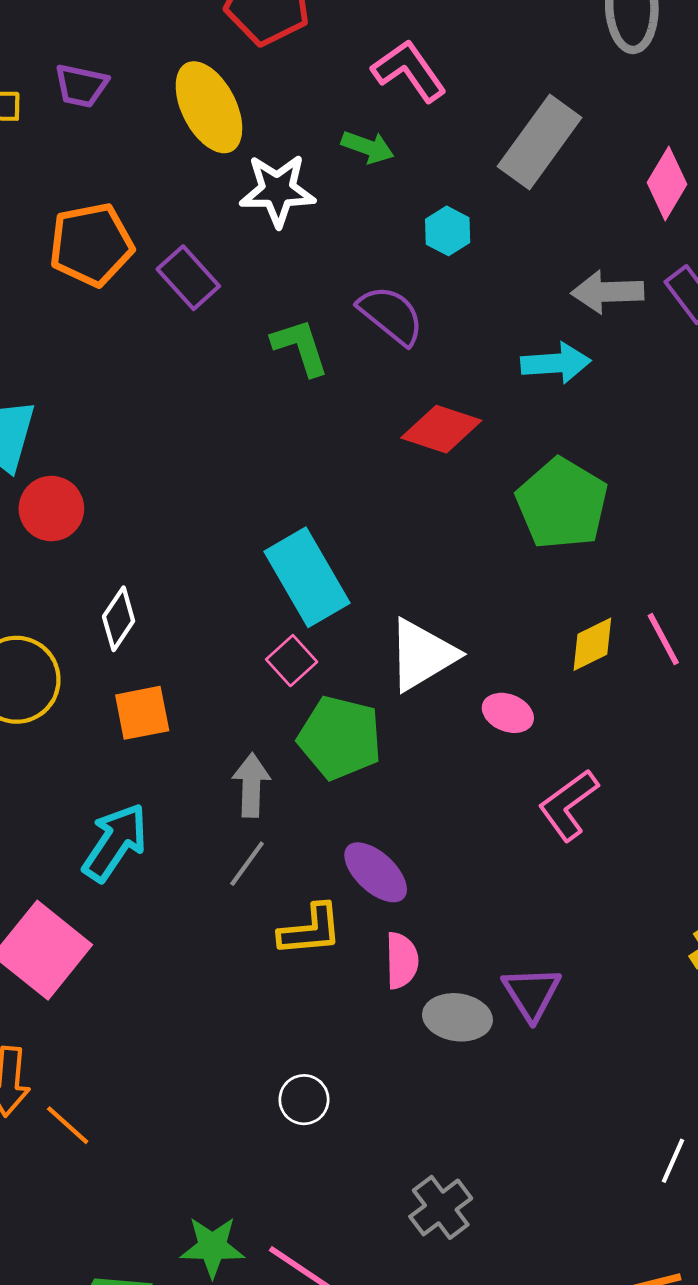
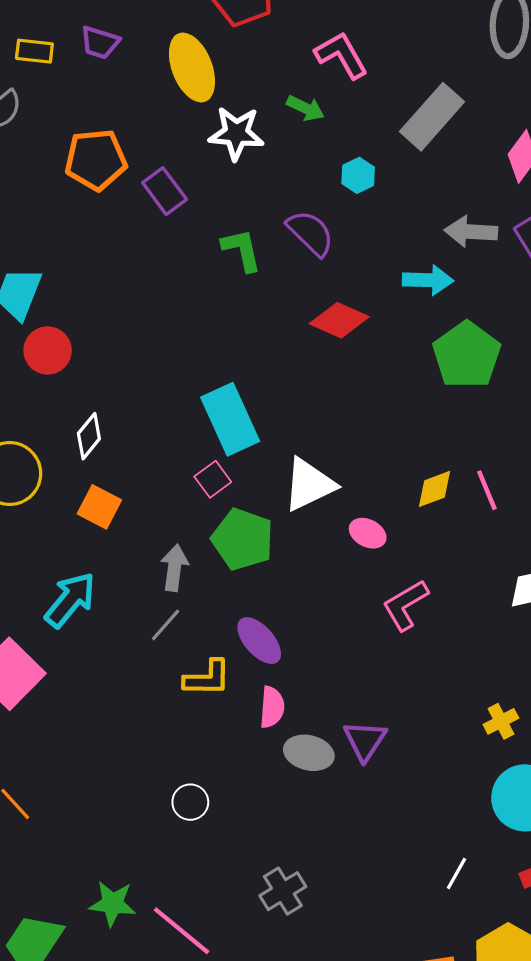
green pentagon: (562, 504) -> (467, 355), moved
orange square: (142, 713) -> (99, 507), turned 33

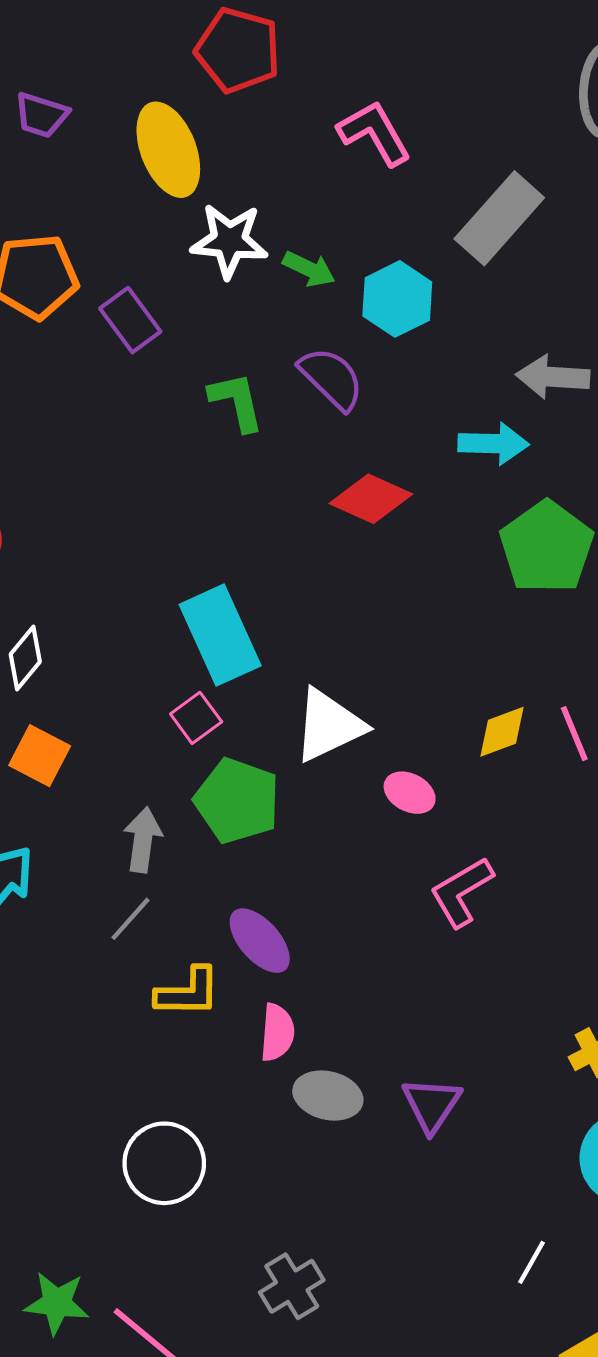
green arrow: (306, 108) -> (309, 269), moved
cyan hexagon: (358, 175) -> (397, 299), size x1.5
purple triangle: (365, 741) -> (432, 1105), moved
white circle: (190, 802) -> (164, 1163), size x1.6

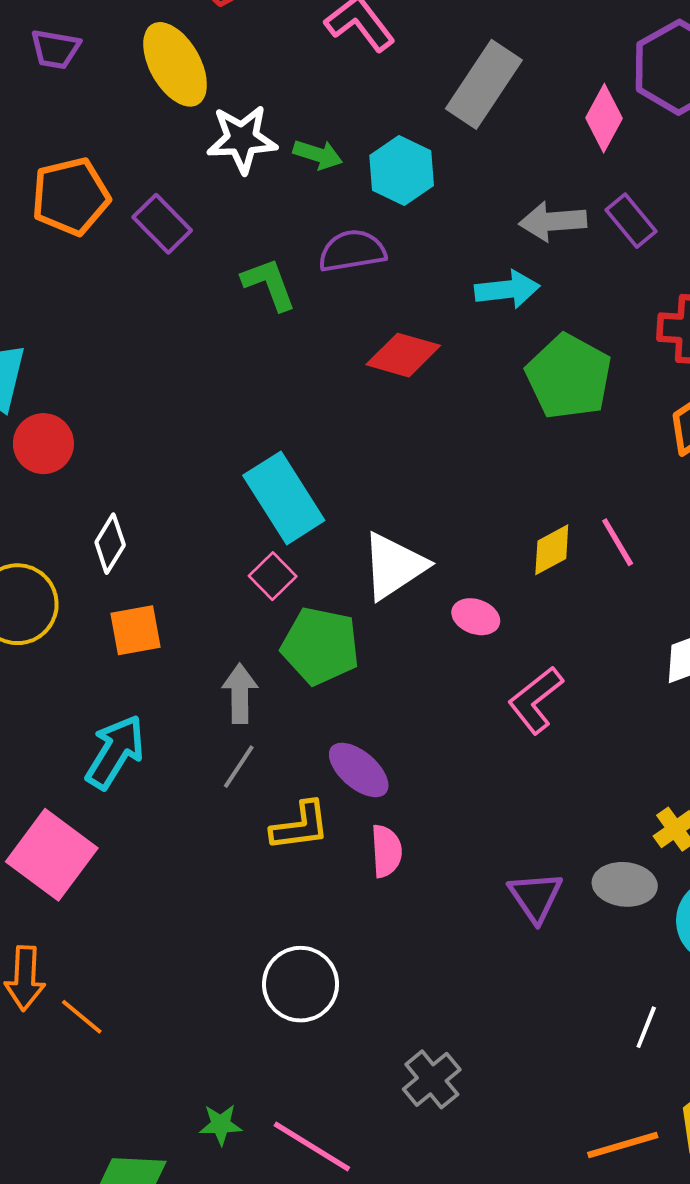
purple semicircle: (332, 378) -> (352, 251), turned -46
orange square: (40, 756) -> (136, 630), turned -30
gray ellipse: (328, 1096) -> (625, 884), moved
green star: (57, 1303) -> (221, 1125), size x0.7

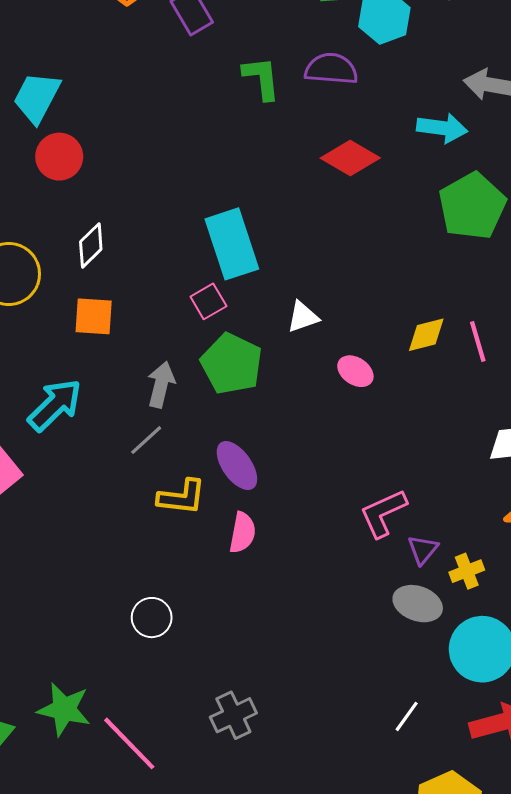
white triangle: (394, 566) -> (303, 317), size x0.6
pink L-shape: (535, 700) -> (383, 513), moved
purple triangle: (535, 897) -> (423, 550), moved, size x0.7
white circle: (301, 984) -> (152, 618), size x0.7
green star: (221, 1125) -> (64, 709), size x1.6

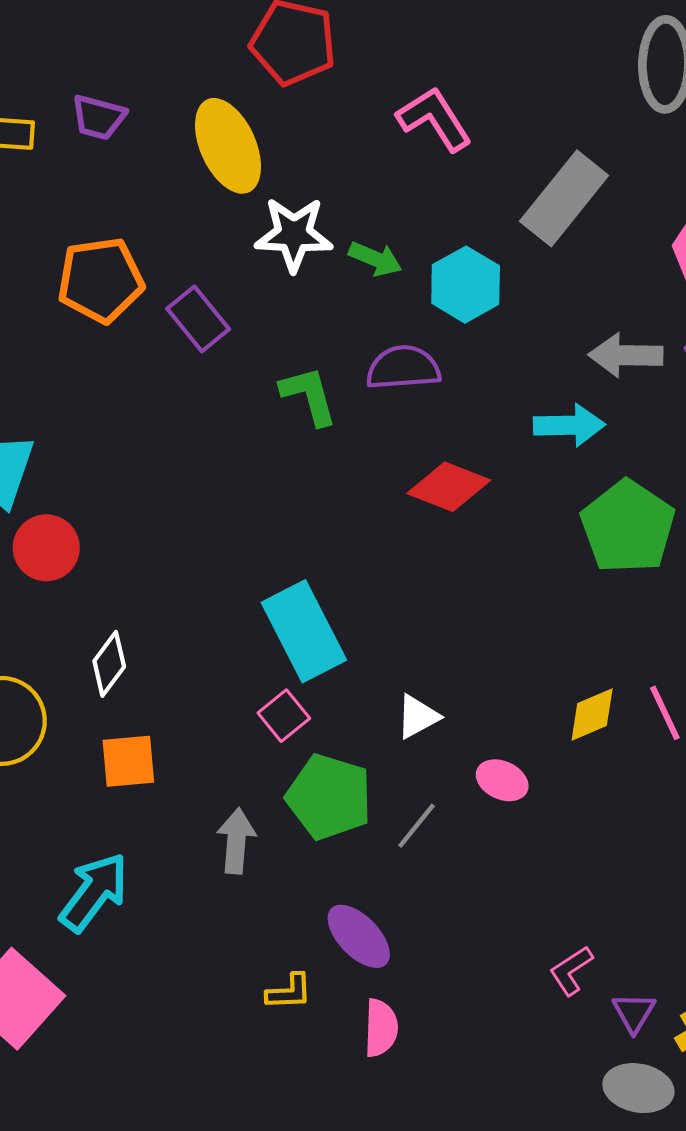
gray line: (146, 440) -> (417, 826), moved
yellow L-shape: (182, 497) -> (289, 992), size x0.7
pink L-shape: (383, 513) -> (571, 971), size x0.7

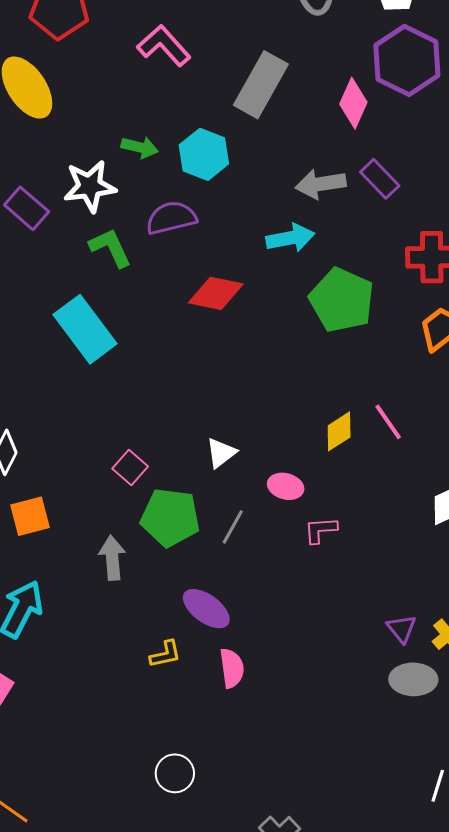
white star: (294, 234) -> (90, 186), moved
cyan rectangle: (304, 631) -> (85, 329), moved
pink L-shape: (571, 971) -> (321, 530), moved, turned 39

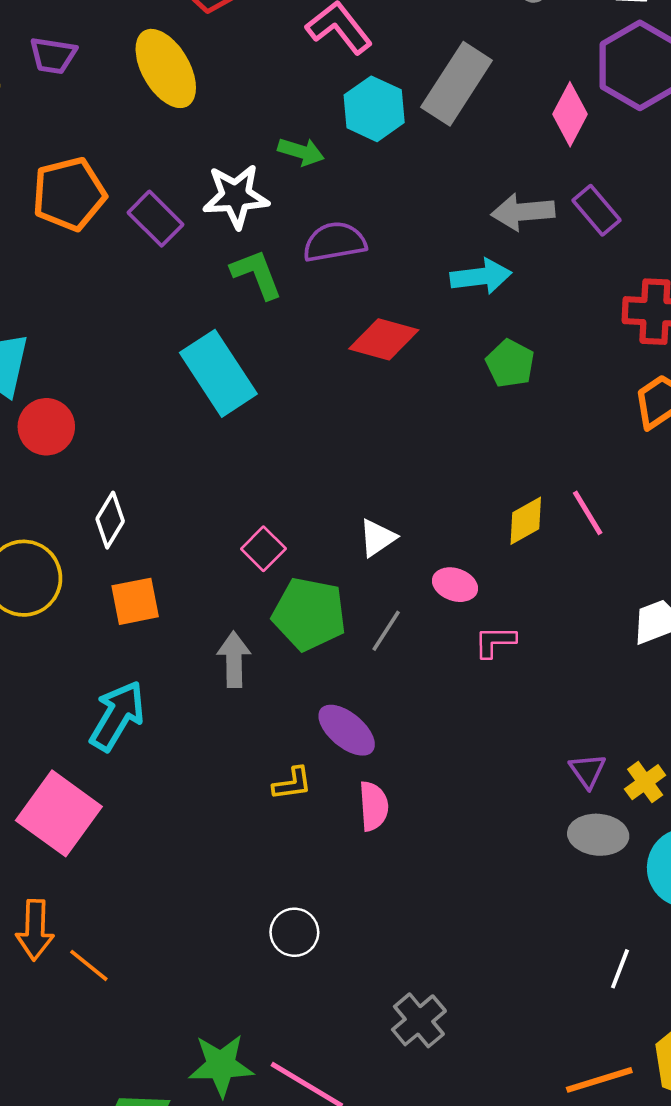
cyan hexagon: (204, 154) -> (374, 109), moved
green pentagon: (342, 300) -> (510, 363), moved, size x0.6

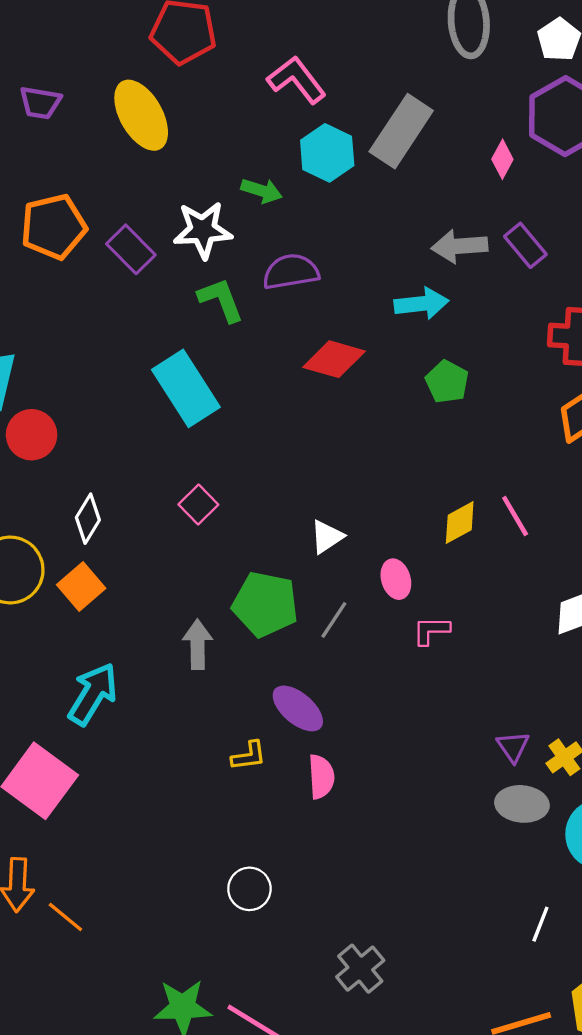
pink diamond: (570, 114) -> (502, 159), size x0.7
pink square: (263, 549) -> (198, 505), moved
pink ellipse: (455, 585) -> (396, 579), turned 54
orange square: (135, 601) -> (81, 587), moved, turned -30

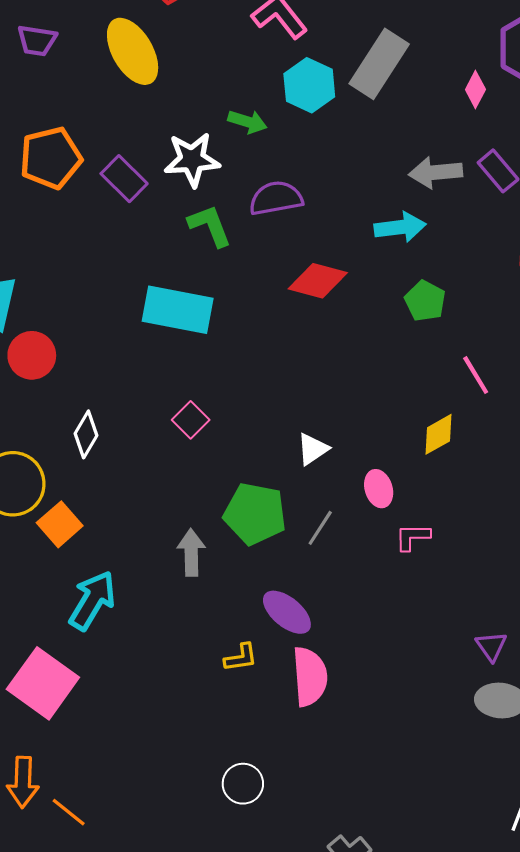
cyan rectangle: (186, 388) -> (178, 310), turned -46
pink line: (515, 516) -> (476, 375), moved
orange square: (81, 587) -> (60, 524), moved
pink semicircle: (321, 777) -> (310, 677), size x1.4

